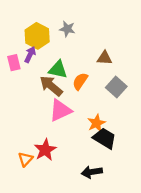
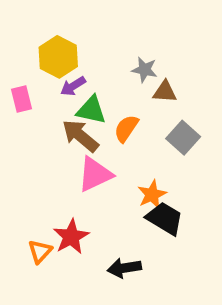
gray star: (67, 29) -> (145, 70), moved
purple arrow: (30, 54) -> (73, 86), moved, turned -147
black arrow: (92, 172) -> (124, 268), moved

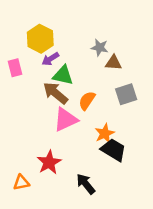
orange semicircle: (126, 128) -> (87, 101), moved
gray square: (183, 138) -> (126, 94), turned 30
orange triangle: (40, 251) -> (21, 183), moved, turned 36
black arrow: (124, 268) -> (86, 184), turned 60

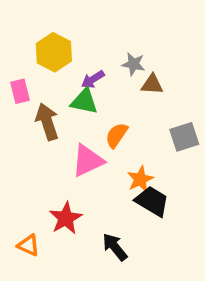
purple arrow: (50, 59) -> (93, 79), moved
brown arrow: (55, 93) -> (47, 122), moved, turned 32
gray square: (126, 94) -> (184, 137), moved
orange triangle: (21, 183) -> (28, 245), turned 36

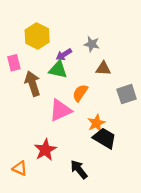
brown triangle: (152, 84) -> (103, 68), moved

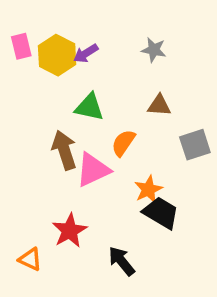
gray star: (92, 44) -> (154, 50), moved
purple arrow: (64, 55) -> (86, 53), moved
pink rectangle: (14, 63) -> (21, 46), moved
brown arrow: (33, 84) -> (64, 150), moved

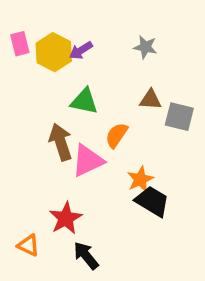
gray square: (195, 145) -> (179, 117), moved, turned 32
black arrow: (122, 261) -> (86, 256), moved

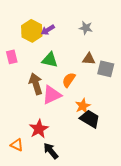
pink rectangle: (20, 44) -> (12, 57), moved

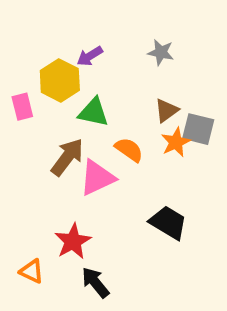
yellow hexagon: (32, 31) -> (60, 80), moved
brown triangle: (89, 59) -> (166, 110), turned -40
orange semicircle: (69, 80) -> (129, 150), turned 91
brown arrow: (36, 84) -> (67, 157), turned 55
orange star: (83, 106) -> (176, 142), moved

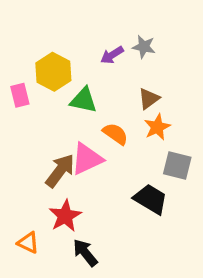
purple arrow: (90, 56) -> (112, 55), moved
gray square: (198, 129) -> (177, 166), moved
brown arrow: (67, 157) -> (60, 171), moved

